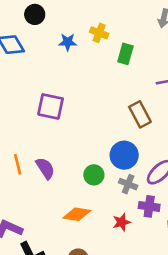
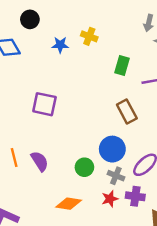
green rectangle: (125, 54) -> (122, 65), moved
red star: (122, 222) -> (110, 199), moved

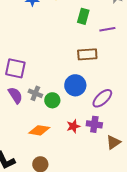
purple square: (44, 104) -> (15, 68), moved
brown rectangle: (127, 111) -> (87, 54), turned -66
gray cross: (116, 176) -> (35, 93), moved

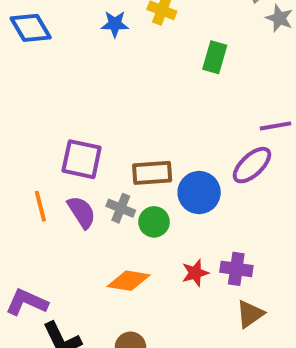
purple line: (107, 29) -> (275, 126), moved
brown rectangle: (87, 54) -> (152, 173), moved
purple ellipse: (102, 98) -> (252, 165), moved
brown triangle: (113, 142) -> (250, 314), moved

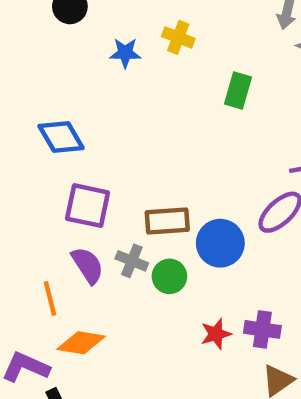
blue diamond: (31, 28) -> (61, 137), moved
orange line: (40, 206) -> (50, 298), moved
orange diamond: (129, 281) -> (81, 343), moved

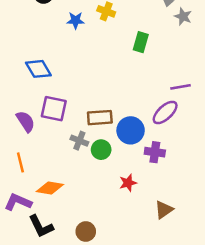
purple semicircle: (88, 265) -> (26, 121), moved
orange line: (50, 298) -> (20, 162), moved
purple cross: (262, 329) -> (155, 152), moved

